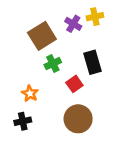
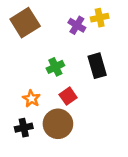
brown square: (42, 36) -> (25, 23), moved
red square: (74, 84) -> (68, 96), moved
brown circle: (78, 119) -> (58, 124), moved

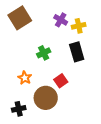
yellow cross: (100, 18) -> (79, 26), moved
red square: (68, 96) -> (61, 81), moved
black cross: (24, 128) -> (19, 109), moved

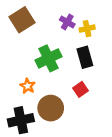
green cross: (44, 53) -> (48, 58), size x1.6
red square: (61, 81) -> (80, 89), moved
black cross: (19, 109) -> (21, 120), size x1.6

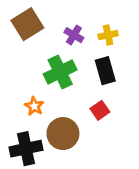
purple cross: (67, 22) -> (74, 35), moved

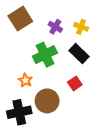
yellow cross: (108, 35) -> (81, 27), turned 32
black rectangle: (105, 71) -> (79, 54), turned -30

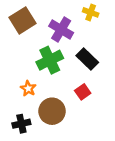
purple cross: (55, 27) -> (61, 29), size x1.5
yellow cross: (81, 27) -> (91, 12), moved
black cross: (19, 112) -> (21, 124), size x0.7

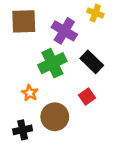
brown square: (23, 20) -> (24, 21), turned 30

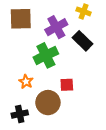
purple cross: (64, 31) -> (56, 27), turned 30
black rectangle: (92, 62) -> (83, 41), moved
red square: (87, 96) -> (67, 85), moved, turned 32

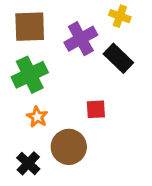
green cross: (46, 55) -> (30, 75), moved
red square: (67, 85) -> (96, 109), moved
black cross: (20, 114) -> (28, 163), turned -35

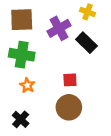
green cross: (30, 75) -> (22, 55), turned 35
brown circle: (69, 147) -> (69, 107), moved

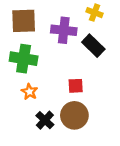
purple cross: (59, 28) -> (64, 30), turned 35
black cross: (21, 119) -> (45, 120), moved

